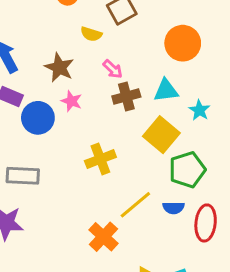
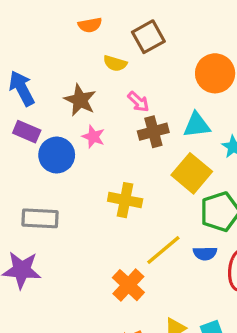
yellow cross: (100, 159) -> (125, 200), turned 32

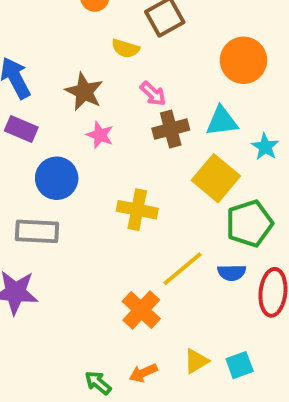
blue circle: (57, 155) -> (57, 178), moved

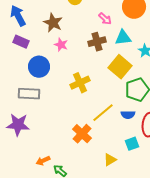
pink arrow: (153, 94) -> (105, 19), moved
yellow cross: (137, 210) -> (80, 83), turned -36
cyan square: (240, 365) -> (132, 144), moved
orange arrow: (143, 373) -> (43, 161), moved

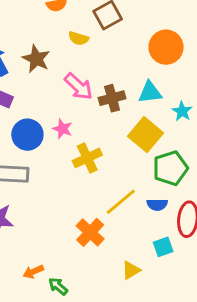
pink arrow: (105, 19) -> (79, 86), moved, size x1.5
brown star: (53, 23) -> (36, 59), moved
pink star: (61, 45) -> (62, 129), moved

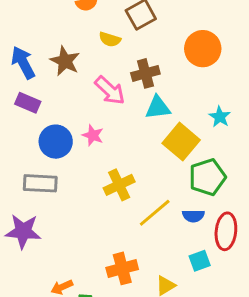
cyan triangle: (150, 92) -> (158, 107), moved
brown cross: (112, 98) -> (145, 73), moved
yellow cross: (87, 158) -> (119, 185), moved
orange cross: (90, 232) -> (122, 268), moved, turned 32

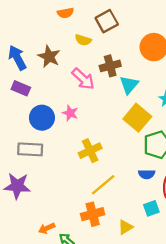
cyan triangle: (158, 107) -> (129, 85), moved, turned -42
yellow line: (155, 213) -> (103, 185), moved

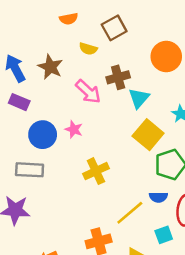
yellow line: (103, 185) -> (130, 213), moved

